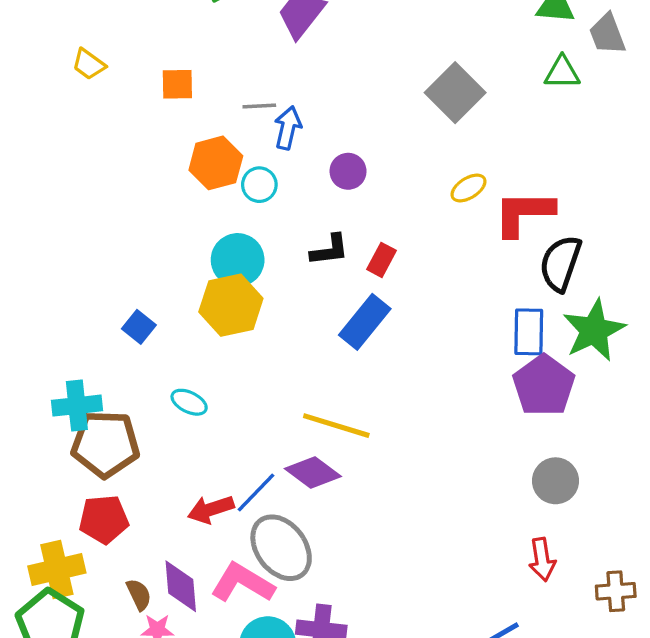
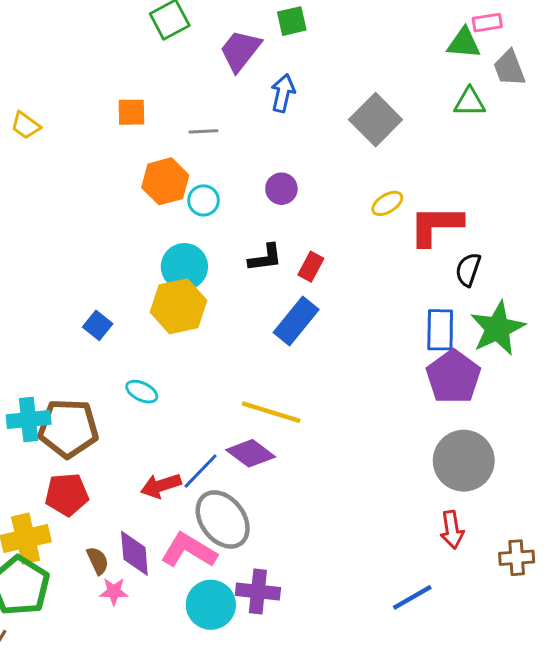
yellow trapezoid: (89, 64) -> (26, 125), moved
blue arrow: (288, 128) -> (283, 93), moved
black semicircle: (561, 263) -> (468, 270), size x0.7
cyan cross: (77, 406) -> (29, 420), moved
gray circle: (556, 481) -> (464, 461), size x1.5

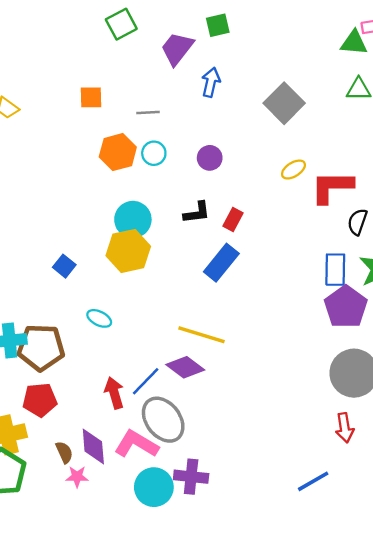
cyan circle: (204, 200) -> (154, 153), moved
red arrow: (161, 486) -> (114, 393), turned 92

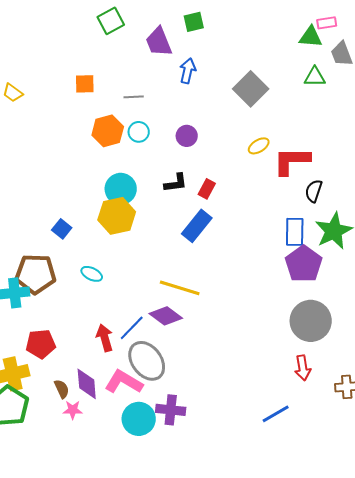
purple trapezoid: (177, 49) -> (159, 42), turned -60
brown pentagon: (41, 348) -> (36, 274), moved

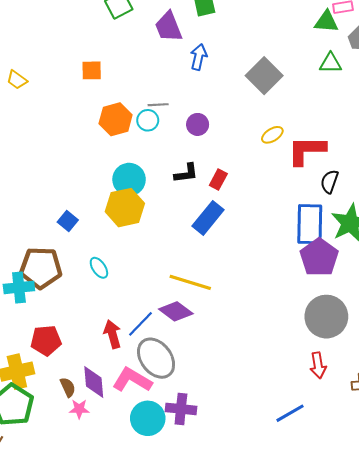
gray line: (134, 97) -> (158, 105), moved
blue rectangle: (295, 232) -> (310, 224), size x1.4
cyan ellipse: (92, 274) -> (99, 268), turned 30

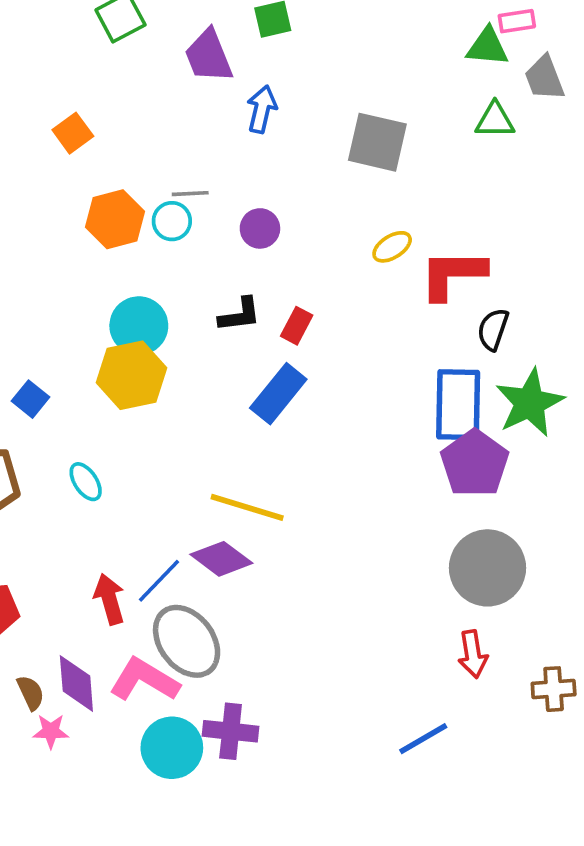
orange square: (92, 70) -> (73, 133), turned -35
gray square: (264, 76) -> (377, 142), turned -32

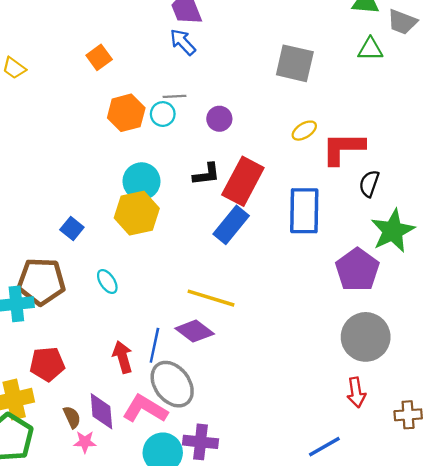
gray trapezoid: (544, 78) -> (402, 22), turned -48
blue arrow: (262, 109) -> (183, 42), moved, turned -56
red rectangle: (297, 326) -> (243, 181), size x2.0
blue rectangle: (458, 405) -> (304, 211), moved
blue line: (159, 581) -> (154, 345), turned -32

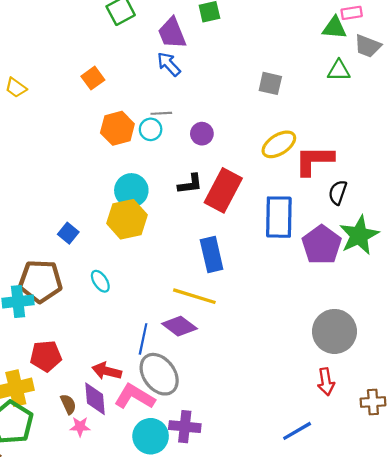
gray square: (295, 63) -> (270, 83), size x0.7
yellow ellipse: (304, 131) -> (279, 144), size x1.5
blue rectangle: (231, 225) -> (212, 254), moved, turned -52
purple pentagon: (357, 270) -> (322, 245), moved
red arrow: (123, 357) -> (107, 371), moved, turned -60

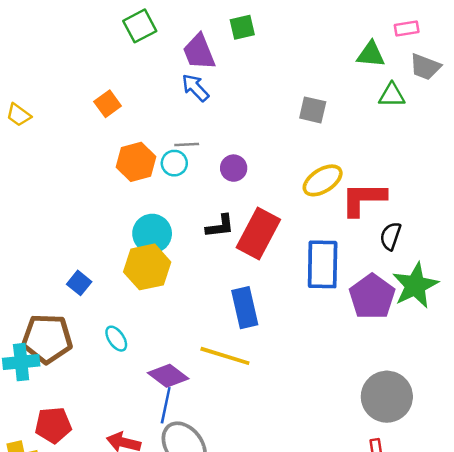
green triangle: (334, 28) -> (371, 54), moved
purple diamond: (179, 326) -> (168, 376), moved

